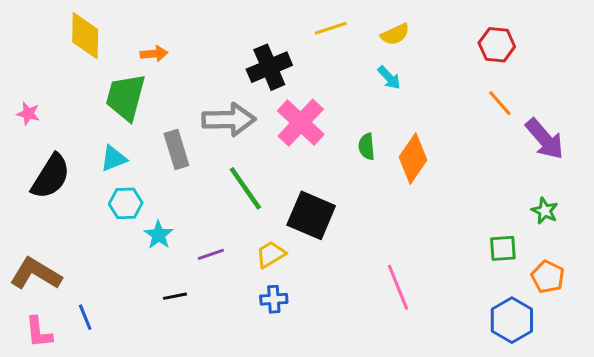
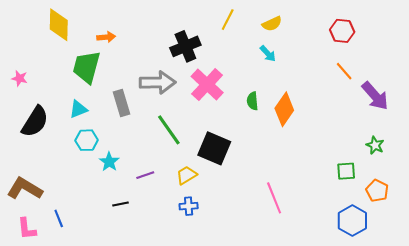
yellow line: (331, 28) -> (228, 20), turned -45

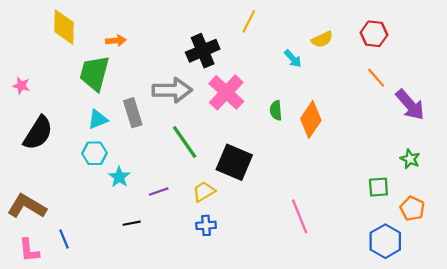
yellow semicircle: (272, 24) -> (322, 39), moved
cyan triangle: (78, 109) -> (98, 119), moved

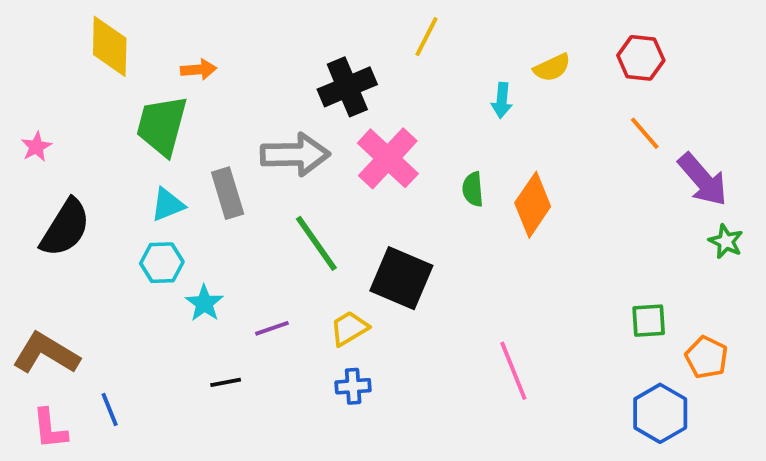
cyan arrow: (293, 59) -> (502, 100), turned 48
pink star: (21, 86) -> (36, 147), turned 30
green star: (410, 159) -> (726, 241), moved

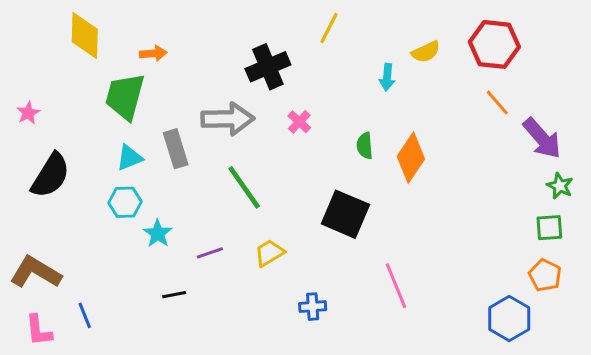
red hexagon: (641, 58) -> (494, 44), size x1.4
pink cross: (388, 158) -> (299, 122), size x0.5
black square: (401, 278) -> (345, 214), moved
green square: (649, 321) -> (549, 228), moved
blue cross: (353, 386) -> (313, 307), moved

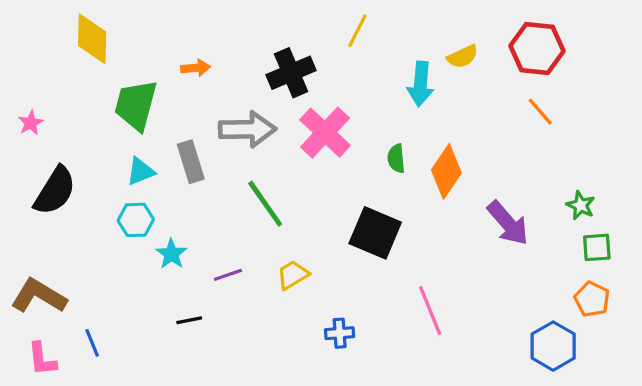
orange arrow: (153, 53) -> (196, 68), moved
cyan arrow: (387, 77) -> (420, 84), size x1.5
pink cross: (299, 122) -> (325, 133), size x2.0
purple arrow: (542, 138) -> (508, 223), moved
green star: (560, 186) -> (581, 205), moved

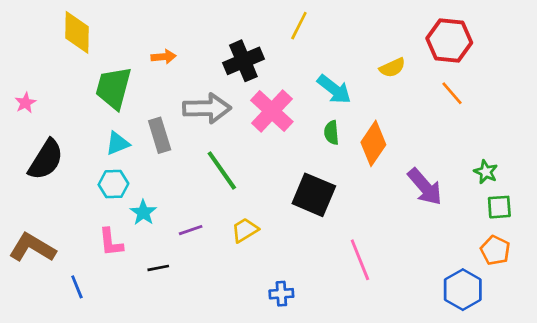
yellow semicircle: (463, 57) -> (392, 68), moved
cyan arrow: (420, 84) -> (334, 89), moved, turned -57
blue cross: (340, 333) -> (281, 294), moved
pink L-shape: (42, 359) -> (111, 242), moved

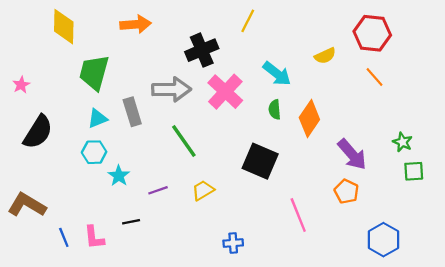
orange arrow: (164, 57) -> (136, 24), moved, size x1.5
pink L-shape: (111, 242) -> (94, 237), moved
orange pentagon: (495, 250) -> (346, 191), moved

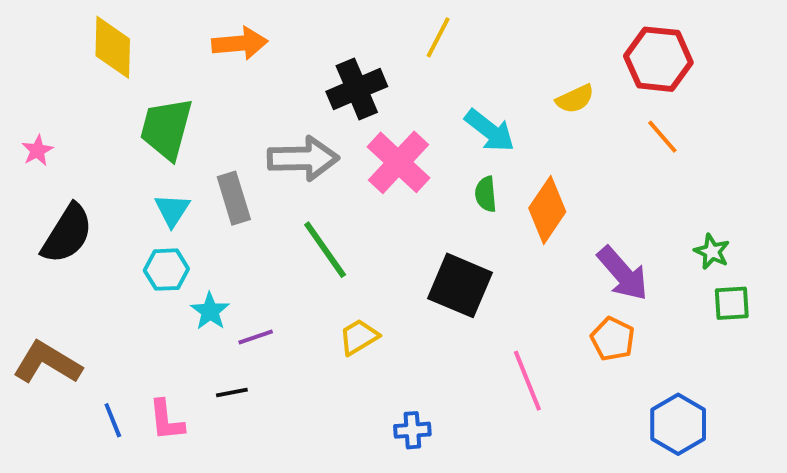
cyan triangle: (97, 119) -> (172, 210), turned -35
purple line: (158, 190) -> (256, 337), moved

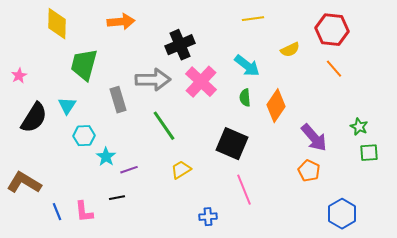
yellow line: (438, 37) -> (253, 19), moved, turned 55
cyan triangle: (172, 210) -> (67, 106), moved
pink line: (527, 381) -> (244, 190), moved

